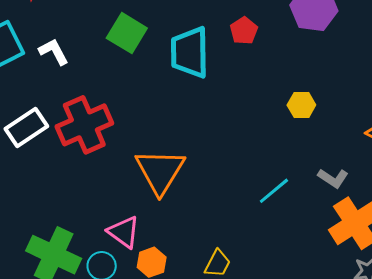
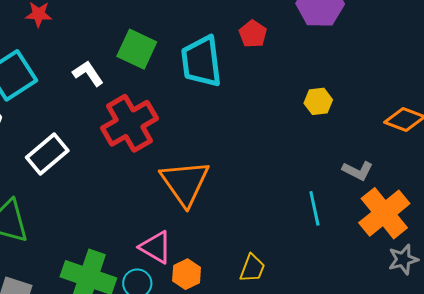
white L-shape: (54, 52) -> (88, 73), moved
red cross: (84, 125) -> (129, 123), moved
cyan line: (274, 191) -> (314, 208), moved, turned -56

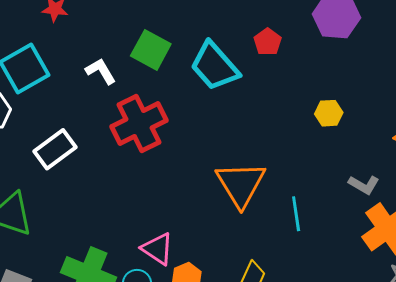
cyan trapezoid: (201, 61) -> (215, 66), turned -38
orange triangle: (185, 183) -> (241, 184), moved
cyan line: (314, 208) -> (296, 214), moved

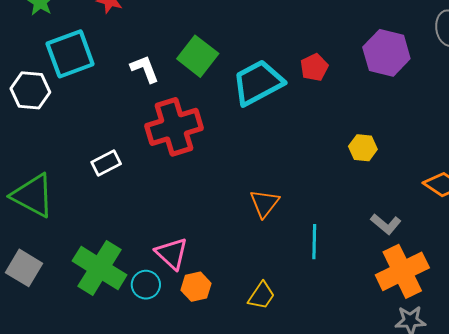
cyan trapezoid: (215, 66) -> (258, 83), turned 94
white rectangle: (55, 149) -> (106, 163), moved, size x0.7
orange triangle: (241, 184) -> (264, 203), size x0.6

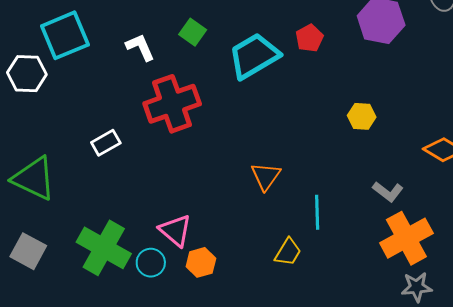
green square: (198, 56) -> (193, 32), size x0.7
yellow trapezoid: (261, 296) -> (288, 252), moved

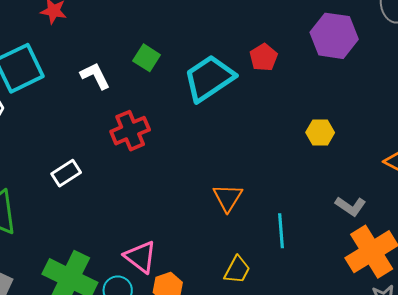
red cross: (172, 104) -> (130, 131), size x0.7
yellow trapezoid: (288, 252) -> (237, 270), moved

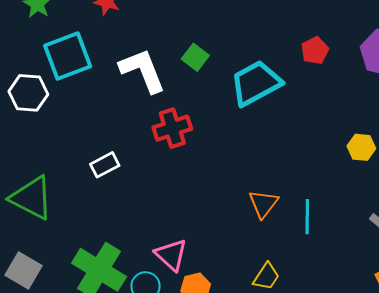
red pentagon: (264, 57) -> (315, 51), moved
white L-shape: (95, 76) -> (143, 70), size x1.6
cyan line: (281, 231) -> (307, 217), moved

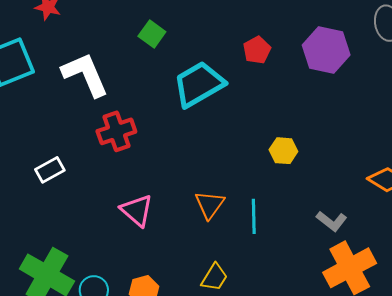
green square: (195, 57) -> (152, 34), moved
yellow hexagon: (361, 147) -> (283, 151), moved
pink triangle: (171, 255) -> (137, 210), moved

